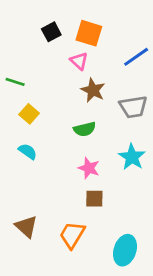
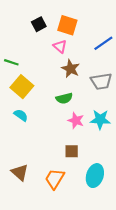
yellow square: (29, 114) -> (22, 87), size x1.5
cyan star: (132, 157) -> (100, 119), turned -30
pink star: (89, 168) -> (76, 121), moved
cyan ellipse: (125, 250) -> (95, 176), moved

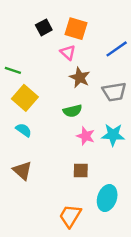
brown triangle: (20, 172) -> (22, 171), moved
orange trapezoid: (55, 179) -> (70, 216), moved

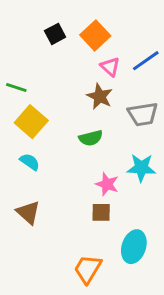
orange square: (76, 29) -> (95, 35), turned 30
pink triangle: (68, 52) -> (110, 67), moved
pink star: (86, 136) -> (107, 184), moved

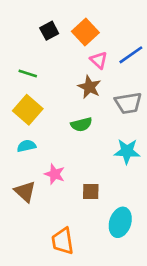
green line: (16, 87) -> (28, 74), moved
cyan semicircle: (30, 162) -> (26, 146), turned -48
pink star: (107, 184) -> (55, 174), moved
orange trapezoid: (88, 269) -> (63, 241), moved, turned -40

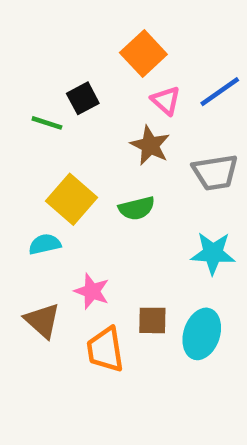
black square: (49, 31) -> (83, 98), moved
yellow square: (28, 110) -> (72, 199), moved
cyan ellipse: (120, 222) -> (202, 334), moved
orange trapezoid: (63, 241) -> (105, 350), moved

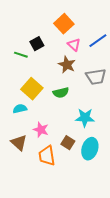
cyan star: (213, 253) -> (85, 118), moved
brown square: (152, 320) -> (68, 143), turned 32

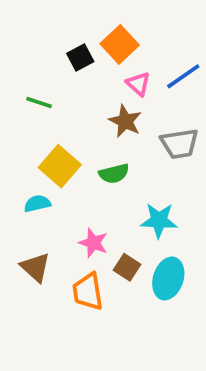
black square: (37, 44) -> (80, 58), moved
pink star: (41, 130) -> (93, 243), moved

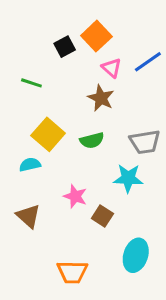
gray trapezoid: (180, 144) -> (145, 142), moved
cyan ellipse: (168, 278) -> (136, 255), moved
orange trapezoid: (88, 292) -> (72, 272), moved, turned -80

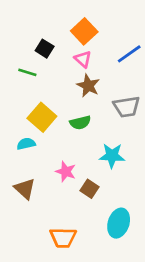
black square: (65, 47) -> (45, 49), moved, turned -30
pink triangle: (112, 68) -> (83, 59), moved
gray trapezoid: (145, 142) -> (127, 107), moved

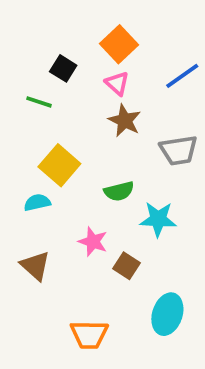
green semicircle: (80, 123) -> (119, 191), moved

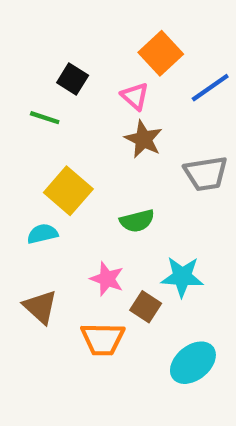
orange square: (119, 44) -> (161, 53), moved
cyan star: (158, 219) -> (182, 277), moved
cyan ellipse: (167, 314) -> (193, 363), turned 33
orange trapezoid: (89, 335) -> (103, 339), moved

